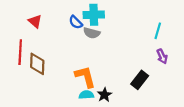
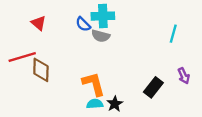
red line: (20, 52) -> (22, 57), turned 70
purple arrow: (162, 56) -> (184, 76), moved

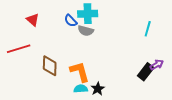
brown diamond: (41, 70) -> (50, 66), moved
purple arrow: (184, 76) -> (157, 65), turned -96
black rectangle: (153, 87) -> (146, 72), moved

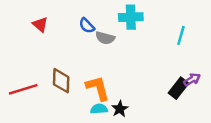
cyan cross: (88, 14) -> (131, 17), moved
red line: (19, 49) -> (23, 89), moved

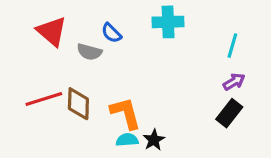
red triangle: (40, 24) -> (52, 31), size x1.5
gray semicircle: (105, 38) -> (89, 52), moved
purple arrow: (192, 80) -> (234, 82), moved
red line: (23, 89) -> (44, 99), moved

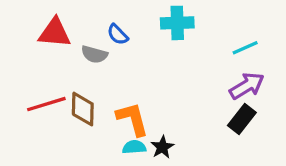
red triangle: (52, 31) -> (55, 33), turned -36
cyan line: (232, 46) -> (245, 48), turned 50
purple arrow: (234, 82) -> (247, 86), size x1.5

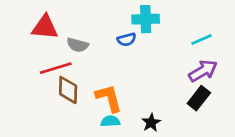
blue semicircle: (118, 34) -> (127, 40), moved, turned -60
red line: (46, 104) -> (56, 68), moved
black star: (162, 147) -> (151, 123), moved

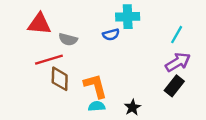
cyan line: (202, 40) -> (177, 35), turned -36

